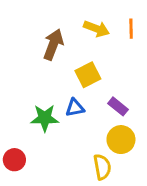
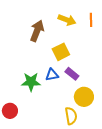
purple rectangle: (118, 106) -> (72, 74), moved

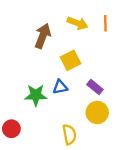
purple rectangle: (72, 74) -> (95, 87), moved
yellow semicircle: (71, 116) -> (69, 135), moved

